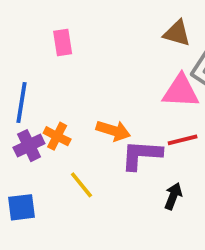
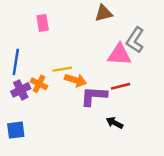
brown triangle: (177, 33) -> (103, 13), moved, turned -30
yellow line: (81, 185) -> (62, 69), moved, turned -60
black arrow: (173, 196) -> (114, 123), turned -84

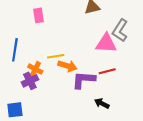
purple cross: (21, 90) -> (30, 81), moved

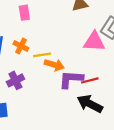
orange cross: (35, 69) -> (21, 46), moved
red line: (107, 71) -> (90, 80), moved
black arrow: (102, 103) -> (90, 104), size x1.6

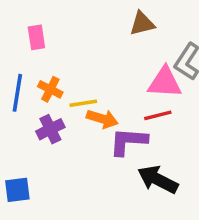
pink rectangle: (24, 13) -> (36, 37), moved
purple cross: (15, 80) -> (50, 129), moved
red line: (90, 80) -> (158, 115), moved

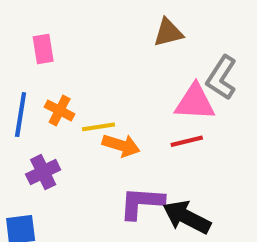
purple cross: (50, 129) -> (43, 172), moved
purple L-shape: (128, 141) -> (142, 203), moved

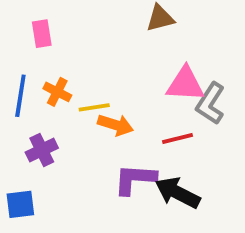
gray L-shape: (222, 78) -> (210, 104), moved
red line: (187, 141) -> (178, 138), moved

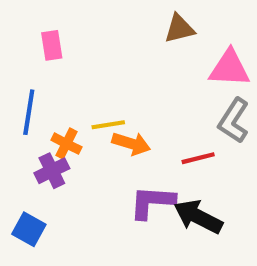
pink triangle: (185, 84) -> (229, 68), moved
orange cross: (57, 92) -> (66, 144), moved
blue square: (20, 204) -> (29, 229), turned 36

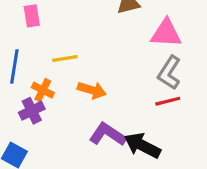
yellow line: (108, 125) -> (65, 59), moved
red line: (198, 158) -> (168, 101), moved
purple L-shape: (152, 202) -> (108, 134), turned 30

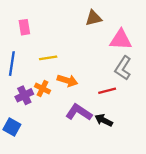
orange cross: (43, 90) -> (42, 88), moved
red line: (168, 101) -> (107, 91), moved
black arrow: (142, 145) -> (104, 120), size x0.7

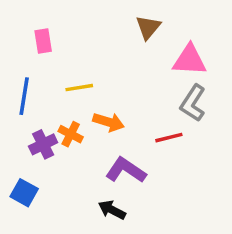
brown triangle: (94, 18) -> (148, 27), turned -36
black arrow: (104, 120) -> (112, 210), moved

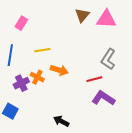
pink rectangle: (43, 41) -> (21, 23), turned 40
pink triangle: (189, 60) -> (106, 19), moved
purple L-shape: (126, 170) -> (103, 98), moved

